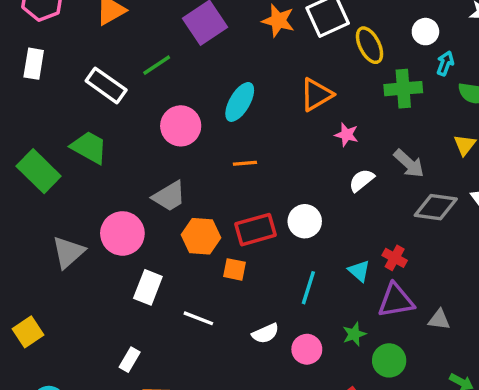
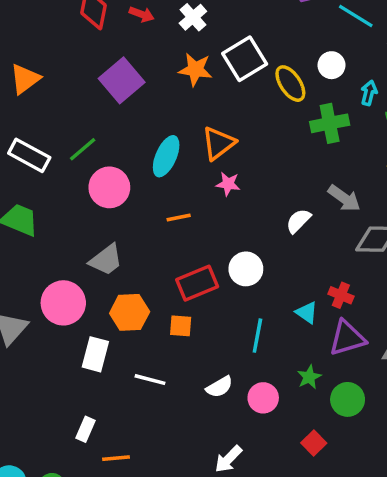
white circle: (425, 32) -> (332, 65), moved
green line: (157, 65) -> (83, 149), moved
orange triangle: (316, 95) -> (219, 143), moved
pink star: (347, 135) -> (228, 184), moved
orange hexagon: (201, 236) -> (130, 312), moved

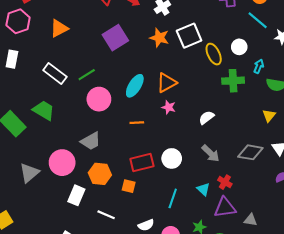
gray arrow: (344, 198) -> (211, 153), moved
white semicircle: (298, 221) -> (206, 118), moved

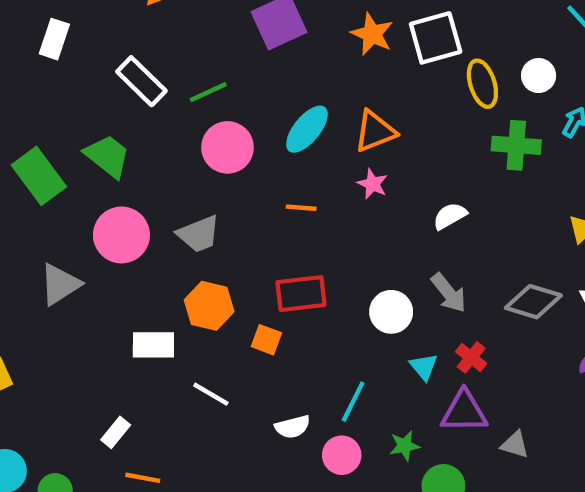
white circle: (172, 158) -> (391, 312), moved
pink circle: (62, 163) -> (121, 235), moved
white rectangle: (76, 195) -> (153, 345), turned 60
cyan line: (173, 198) -> (353, 402), moved

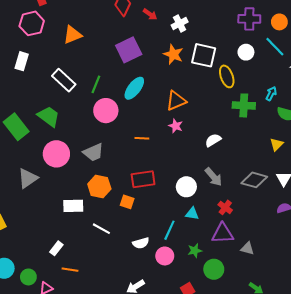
white square: (436, 38) -> (204, 55), turned 30
white circle: (539, 76) -> (246, 52), moved
green line: (208, 92) -> (96, 84), turned -42
cyan ellipse: (307, 129) -> (134, 88), moved
cyan triangle: (424, 367) -> (192, 214), moved, turned -40

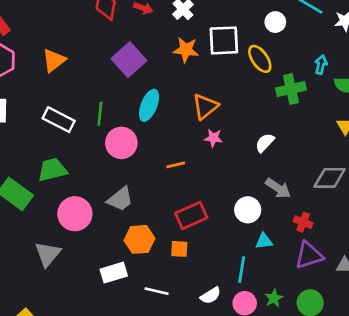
green trapezoid: (49, 116) -> (52, 170), turned -35
green star: (195, 251) -> (274, 298), moved

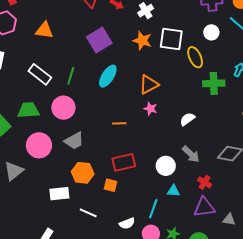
orange triangle: (54, 60) -> (44, 30), turned 36
pink circle: (121, 143) -> (63, 108), moved

